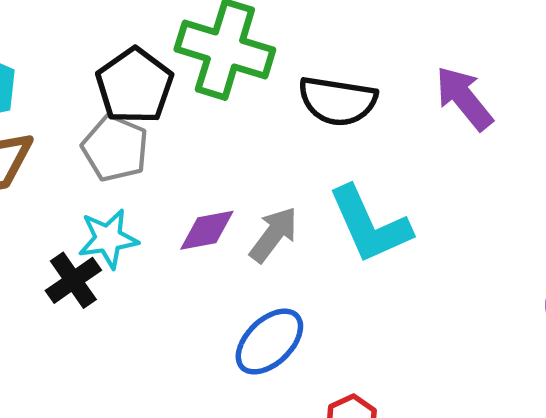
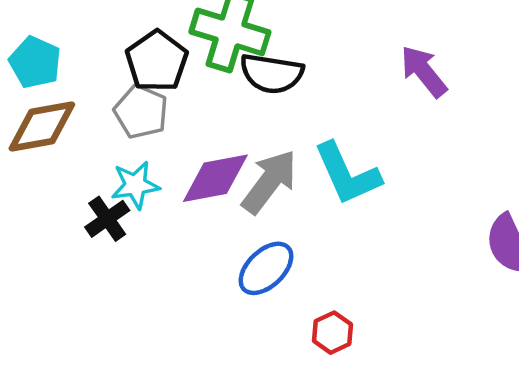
black semicircle: (338, 101) -> (272, 74), moved
purple diamond: (207, 230) -> (215, 178), size x1.5
gray arrow: (274, 234) -> (269, 182), size x1.4

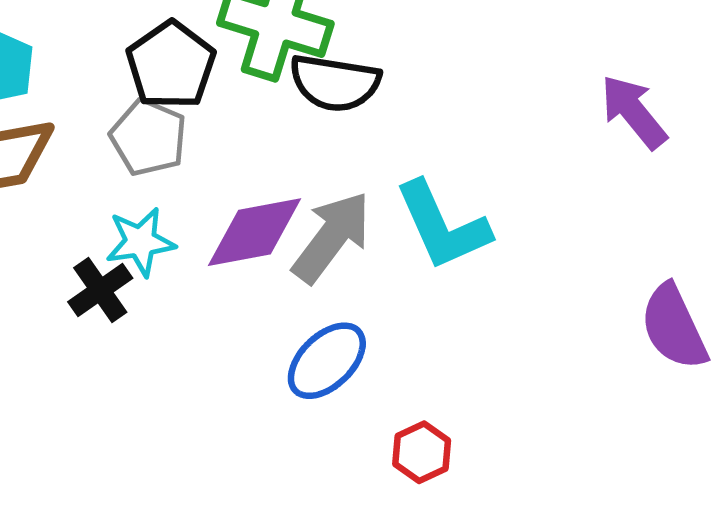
purple arrow: (424, 71) -> (634, 112), moved

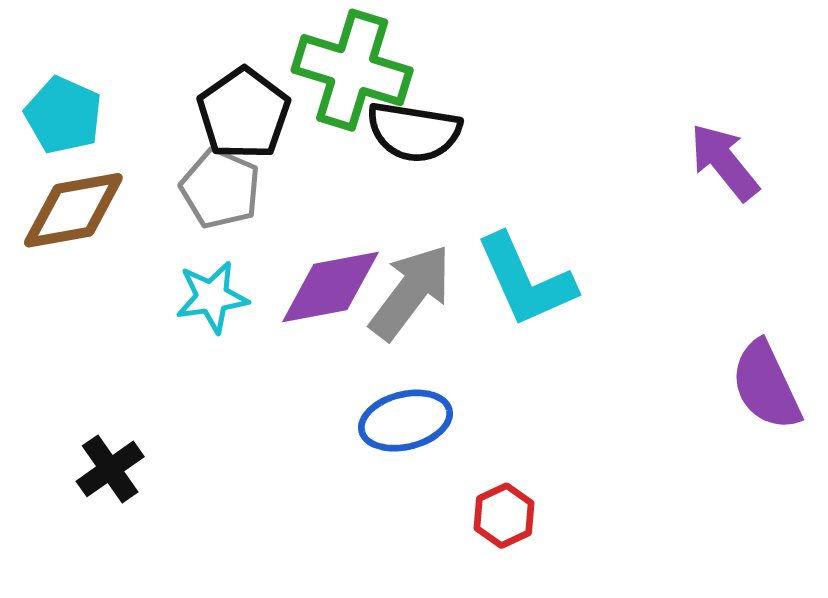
black cross: (100, 290) -> (110, 469), moved
blue ellipse: (327, 361) -> (406, 421), turned 30

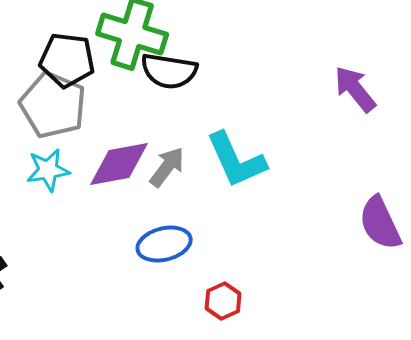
black pentagon: (244, 113) -> (67, 60), turned -30
gray pentagon: (220, 189) -> (53, 105), size x1.4
gray arrow: (411, 292) -> (167, 167), size x0.7

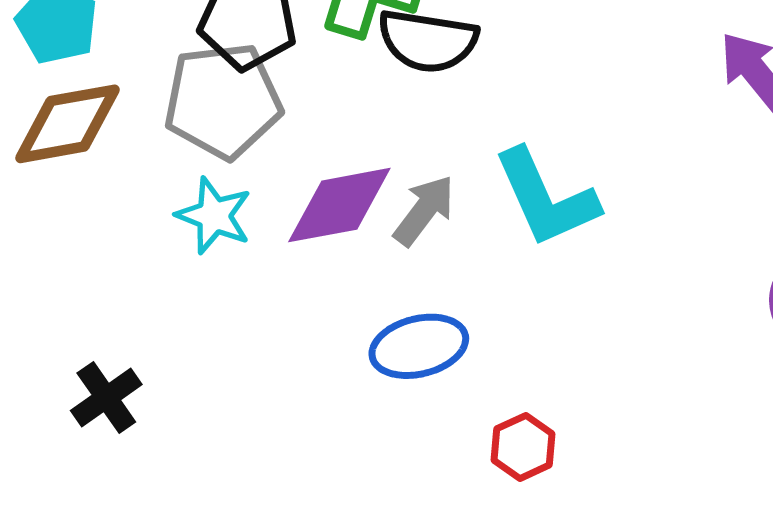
gray pentagon: (53, 105) -> (223, 101), turned -30
cyan star: (48, 170) -> (214, 216), turned 30

